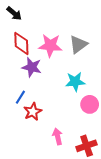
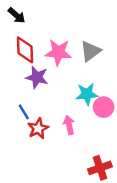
blue line: (20, 97) -> (24, 112), turned -64
pink circle: (90, 104) -> (104, 107), moved
pink arrow: (58, 136) -> (69, 125), moved

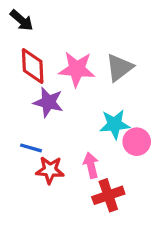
blue line: (24, 112) -> (31, 148), turned -42
red star: (38, 129) -> (50, 170), turned 30
red cross: (100, 168) -> (108, 195), moved

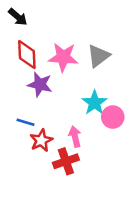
cyan star: (115, 124) -> (95, 103), turned -30
red star: (50, 170) -> (41, 140), turned -30
red cross: (108, 195) -> (66, 161), moved

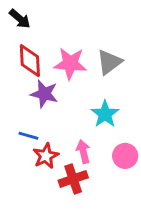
pink circle: (113, 117) -> (125, 156), moved

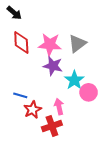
purple star: (44, 94) -> (53, 66), moved
pink circle: (125, 156) -> (89, 92), moved

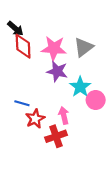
black arrow: (14, 13) -> (15, 29), moved

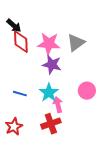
cyan star: (80, 87) -> (49, 93), moved
red star: (35, 119) -> (14, 127), moved

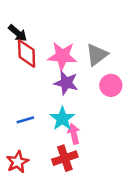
pink circle: (87, 91) -> (111, 85), moved
blue line: (20, 94) -> (25, 120), turned -32

